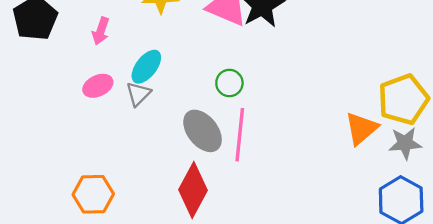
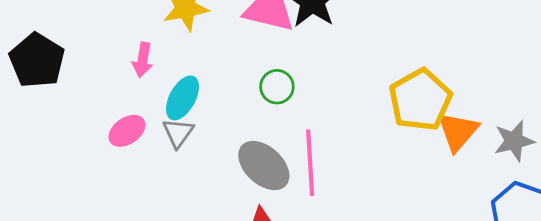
pink arrow: (101, 31) -> (143, 60), moved
green circle: (229, 83) -> (277, 87), moved
yellow pentagon: (403, 99) -> (420, 100), moved

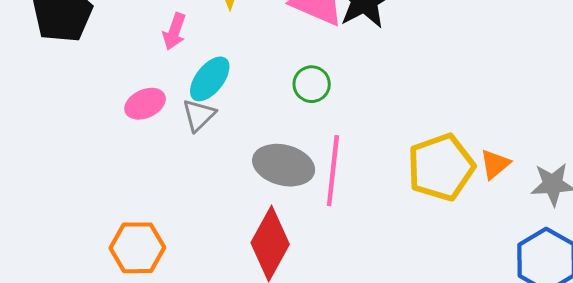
yellow pentagon: (420, 100) -> (441, 167), moved
orange triangle: (458, 131) -> (495, 164), size x0.7
gray ellipse: (264, 166) -> (284, 165), turned -38

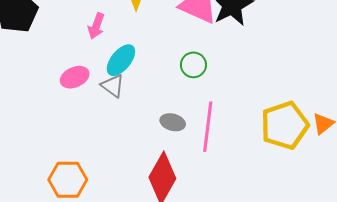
gray triangle: (199, 115) -> (113, 86), turned -40
gray ellipse: (284, 165) -> (173, 122), size x0.6

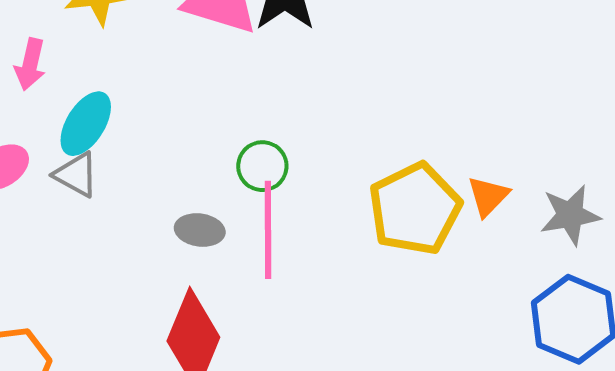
green circle: (193, 65) -> (262, 166), moved

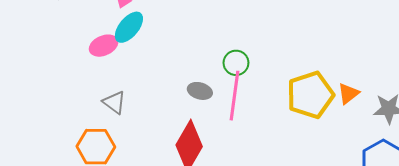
cyan ellipse: (86, 124) -> (129, 27), moved
gray triangle: (76, 175) -> (114, 102), moved

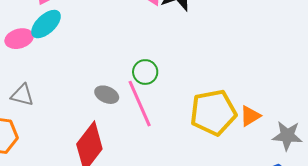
pink line: (234, 96) -> (140, 104), turned -39
gray triangle: (114, 102) -> (22, 95), turned -30

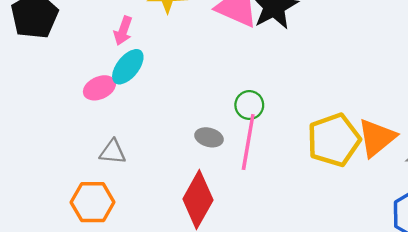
pink line: (140, 104) -> (248, 142), turned 42
orange triangle: (250, 116) -> (377, 138), size x1.6

